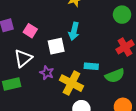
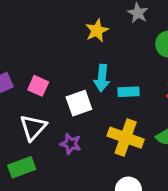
cyan rectangle: (91, 66) -> (128, 92), moved
yellow cross: (71, 83) -> (126, 138), moved

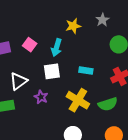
cyan arrow: (102, 78) -> (57, 47), moved
pink square: (38, 86) -> (30, 45), moved

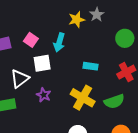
gray star: (102, 20) -> (97, 15), moved
white square: (52, 71) -> (42, 63), moved

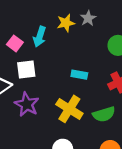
cyan arrow: (59, 42) -> (40, 37), moved
purple star: (44, 95) -> (27, 104), size x1.5

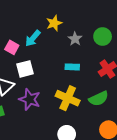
gray star: (88, 18) -> (75, 39), moved
cyan arrow: (40, 37) -> (33, 38), turned 30

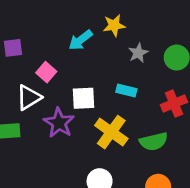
pink square: (12, 47) -> (46, 72), moved
white square: (25, 69) -> (84, 98), moved

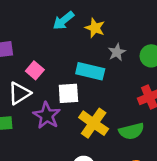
yellow star: (114, 25) -> (95, 28), turned 30
cyan arrow: (80, 40) -> (63, 21), moved
cyan rectangle: (126, 90) -> (90, 71), moved, size x1.5

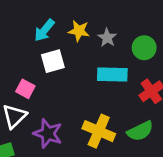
gray star: (117, 52) -> (107, 38), moved
cyan rectangle: (90, 71) -> (112, 74), moved
white square: (68, 93) -> (53, 61), moved

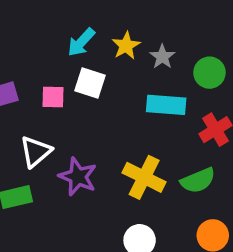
yellow star: (79, 31) -> (126, 46), turned 30
white square: (53, 61) -> (90, 83), turned 30
pink square: (25, 89) -> (53, 97), moved, turned -30

